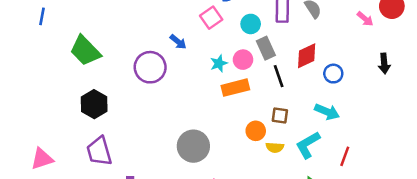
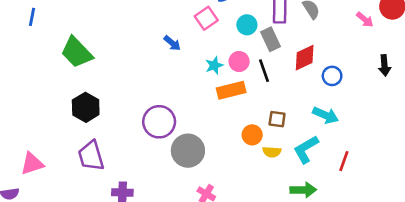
gray rectangle: (266, 48) -> (270, 39), moved
purple circle: (150, 67) -> (159, 122), moved
black line: (279, 76) -> (264, 71), moved

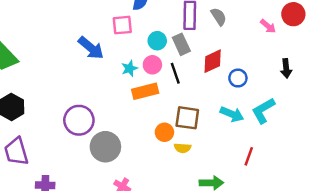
pink square: (206, 18) -> (122, 25), turned 30
cyan circle: (247, 25) -> (157, 41), moved
blue arrow: (172, 43) -> (91, 48), size x1.6
brown square: (277, 119) -> (187, 118), size x1.5
cyan L-shape: (306, 149) -> (263, 111), moved

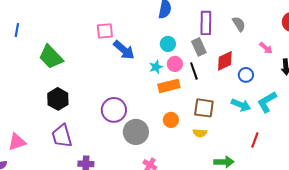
gray semicircle: (219, 17) -> (239, 24), moved
pink square: (122, 25) -> (105, 31), moved
pink arrow: (268, 26) -> (266, 48), moved
cyan circle: (157, 41) -> (168, 44), moved
orange circle: (164, 132) -> (171, 120), moved

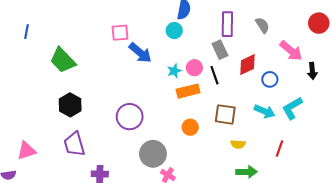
cyan circle: (168, 44) -> (174, 31), moved
pink arrow: (266, 48) -> (291, 51), size x1.6
gray circle: (136, 132) -> (153, 154), moved
yellow semicircle: (200, 133) -> (238, 144), moved

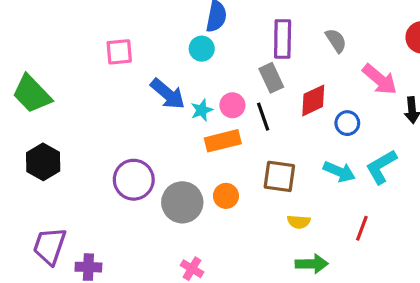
blue arrow: (140, 53) -> (168, 94), moved
purple trapezoid: (74, 144) -> (50, 246), moved, turned 35
gray circle: (153, 154) -> (182, 202), moved

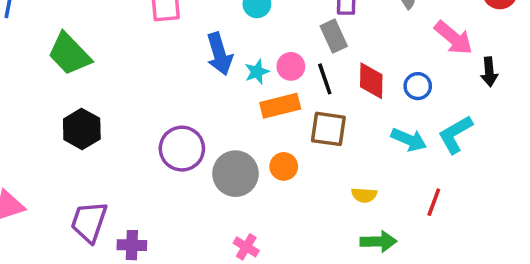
blue arrow: (168, 94) -> (219, 54), turned 33
red diamond: (313, 100) -> (371, 81), moved, turned -64
brown square: (279, 176) -> (328, 129), moved

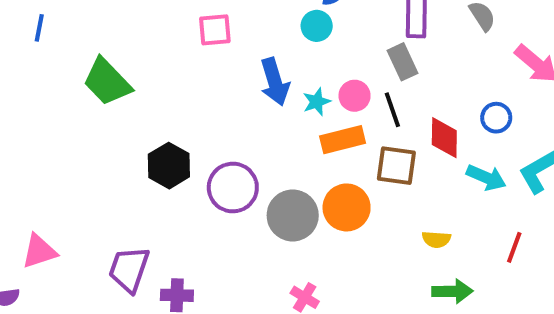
red diamond: (371, 81) -> (444, 138), moved
black hexagon: (82, 129) -> (169, 166), moved
orange circle: (284, 166) -> (347, 207), size x1.5

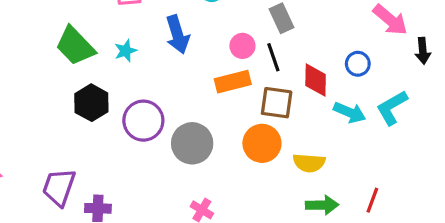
green trapezoid: (107, 82) -> (75, 46), moved
cyan star: (317, 102) -> (126, 51), moved
orange circle: (347, 207) -> (262, 143), moved
yellow semicircle: (436, 239) -> (309, 163), size x1.4
red line: (514, 247) -> (372, 200), moved

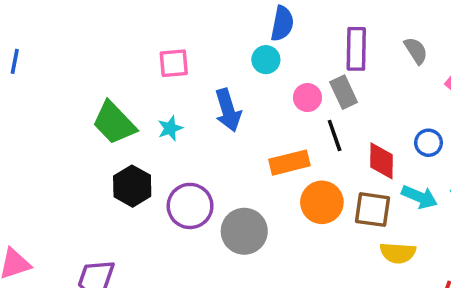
pink circle: (242, 46) -> (307, 98), moved
brown square: (277, 103) -> (372, 210), moved
orange circle: (262, 143) -> (322, 202), moved
yellow semicircle: (309, 163) -> (398, 253), moved

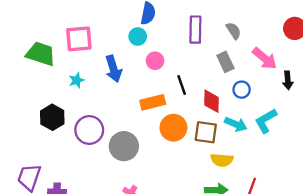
pink square: (174, 63) -> (79, 39), size x1.4
gray rectangle: (344, 92) -> (225, 62), moved
pink circle: (307, 98) -> (155, 61), moved
green trapezoid: (114, 123) -> (41, 54), moved, turned 152

